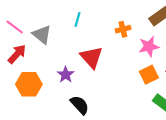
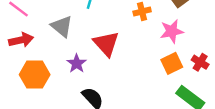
gray triangle: (42, 35) -> (62, 26), moved
red arrow: (17, 54) -> (21, 40), turned 36

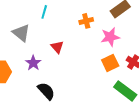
red triangle: (106, 44) -> (57, 47), size x0.6

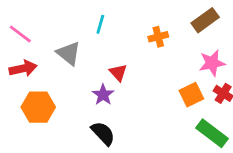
pink star: (110, 37) -> (212, 63), moved
purple star: (33, 63) -> (103, 95), moved

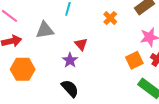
orange cross: (158, 37) -> (110, 18), turned -32
gray triangle: (69, 53) -> (45, 30), turned -48

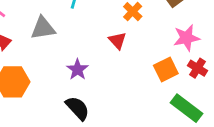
red triangle: (81, 44) -> (117, 41), moved

